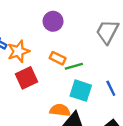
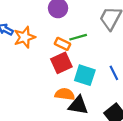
green line: (74, 66) -> (78, 37), moved
red square: (26, 78) -> (61, 63), moved

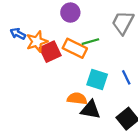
orange rectangle: (62, 44) -> (75, 48), size x1.5
red square: (61, 63) -> (50, 52), moved

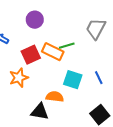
purple circle: (70, 13) -> (35, 20), moved
orange star: (37, 42) -> (19, 78), moved
black triangle: (90, 110) -> (40, 112), moved

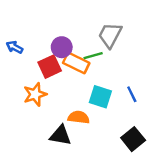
purple circle: (35, 20) -> (62, 47), moved
gray trapezoid: (96, 29) -> (110, 35), moved

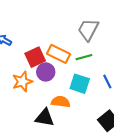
purple circle: (62, 47) -> (46, 72), moved
green line: (93, 56) -> (84, 57), moved

